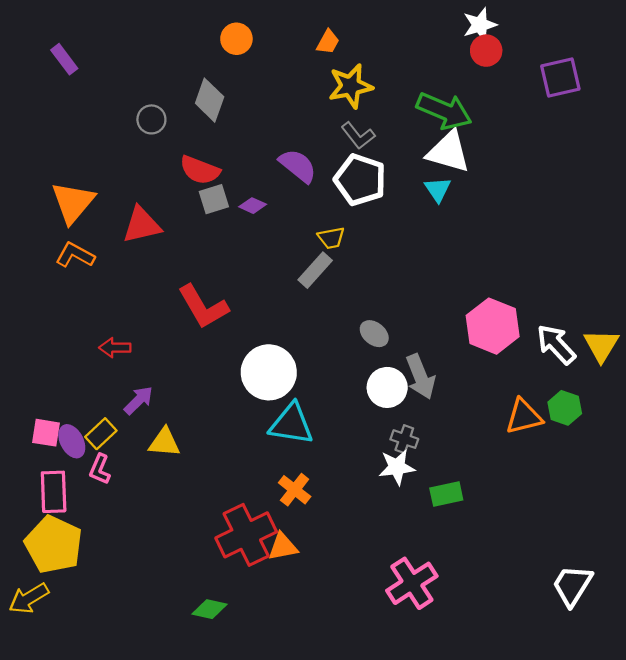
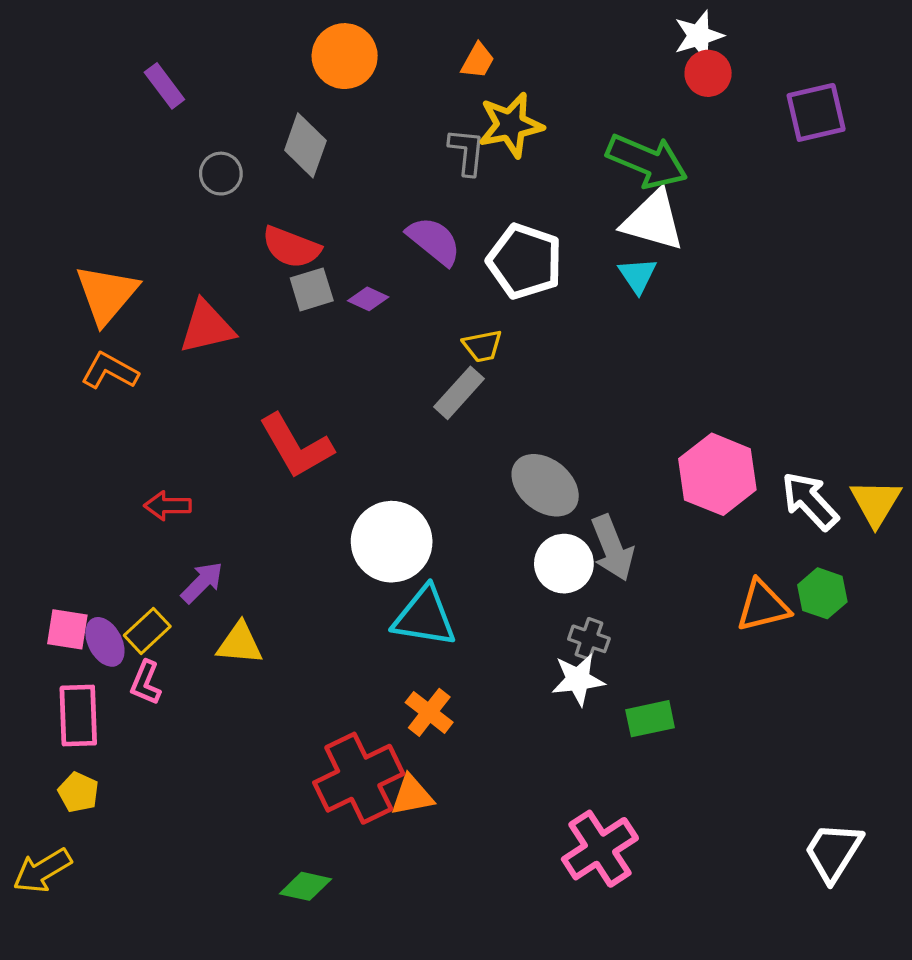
orange circle: (236, 39) -> (345, 56), size x1.4
purple rectangle: (64, 59) -> (164, 86), moved
gray L-shape: (358, 136) -> (467, 152), moved, turned -136
gray ellipse: (374, 334) -> (545, 485), size x1.6
yellow pentagon: (54, 545) -> (78, 792), size x0.5

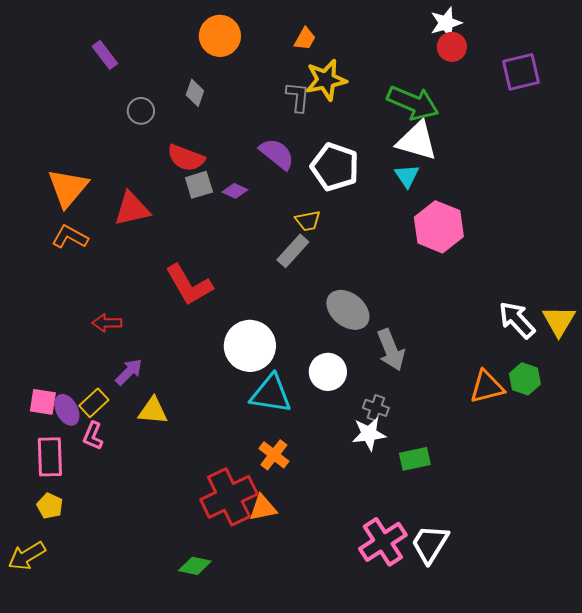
gray diamond: (305, 145) -> (195, 93), size x0.7
pink hexagon: (717, 474) -> (439, 227), moved
white circle: (564, 564) -> (328, 372), moved
white trapezoid: (833, 852) -> (430, 544), moved

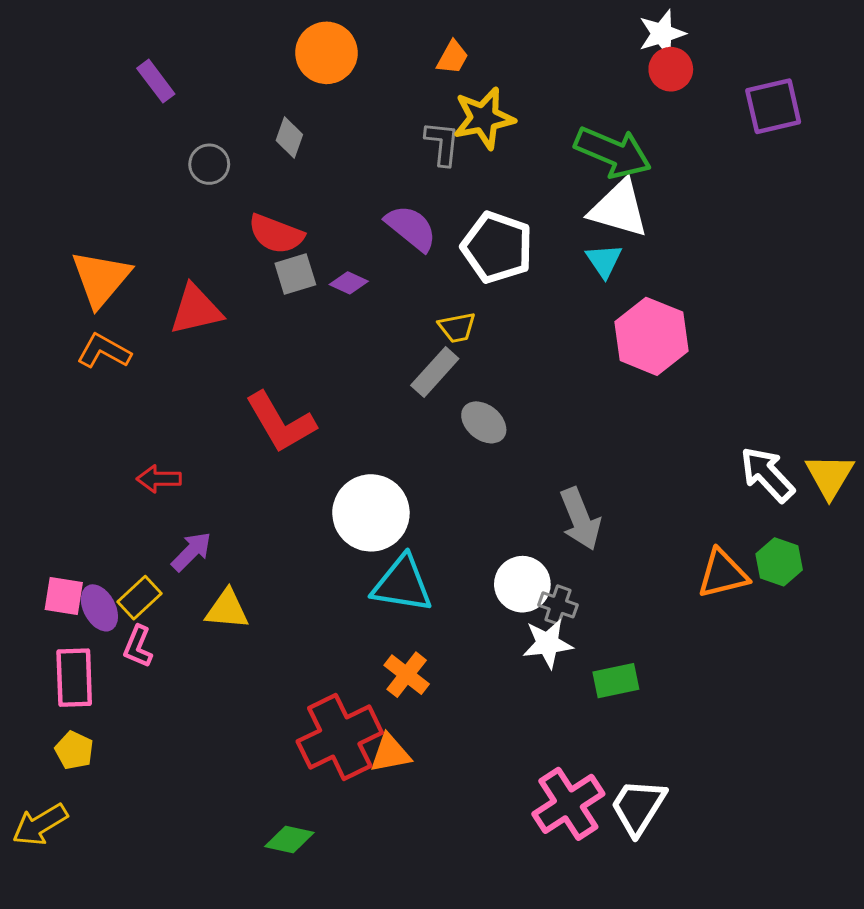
gray ellipse: (348, 310) -> (484, 422), moved, size x0.7
white circle: (328, 372) -> (522, 584), moved

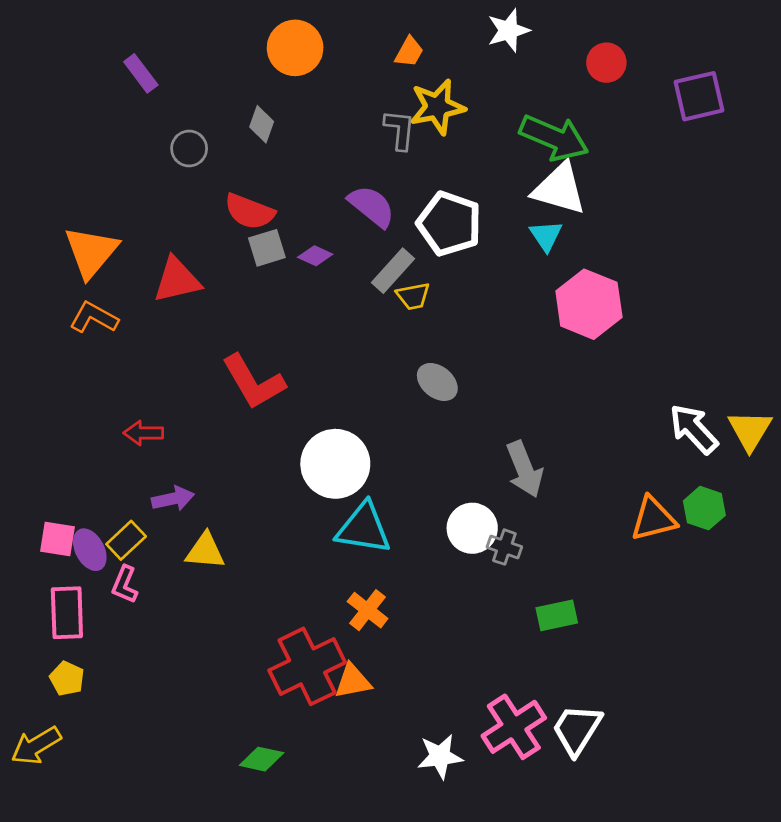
white star: (662, 34) -> (508, 30), moved
gray rectangle: (435, 372) -> (393, 271), moved
purple arrow: (191, 552) -> (173, 499), turned 33
white star: (548, 644) -> (440, 756), moved

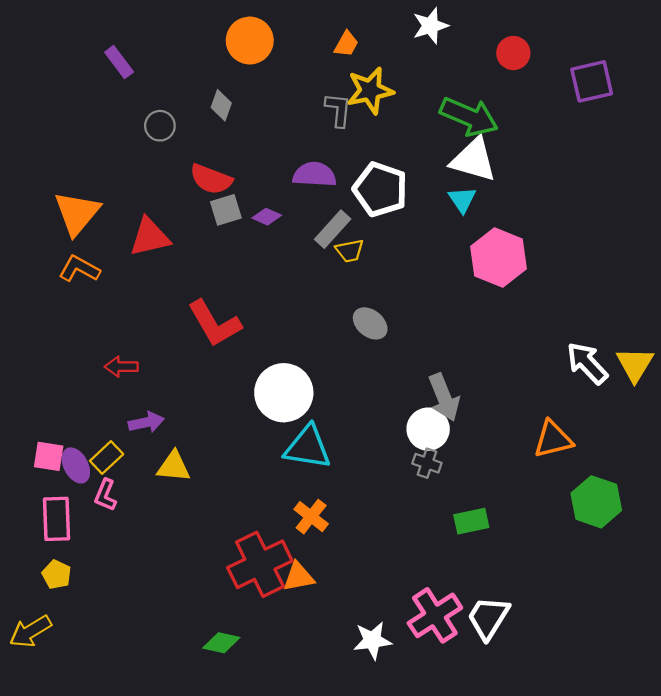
purple semicircle: (372, 206) -> (314, 175), turned -36
green hexagon: (704, 508) -> (596, 502), moved, size x1.4
white circle: (472, 528) -> (428, 429), moved

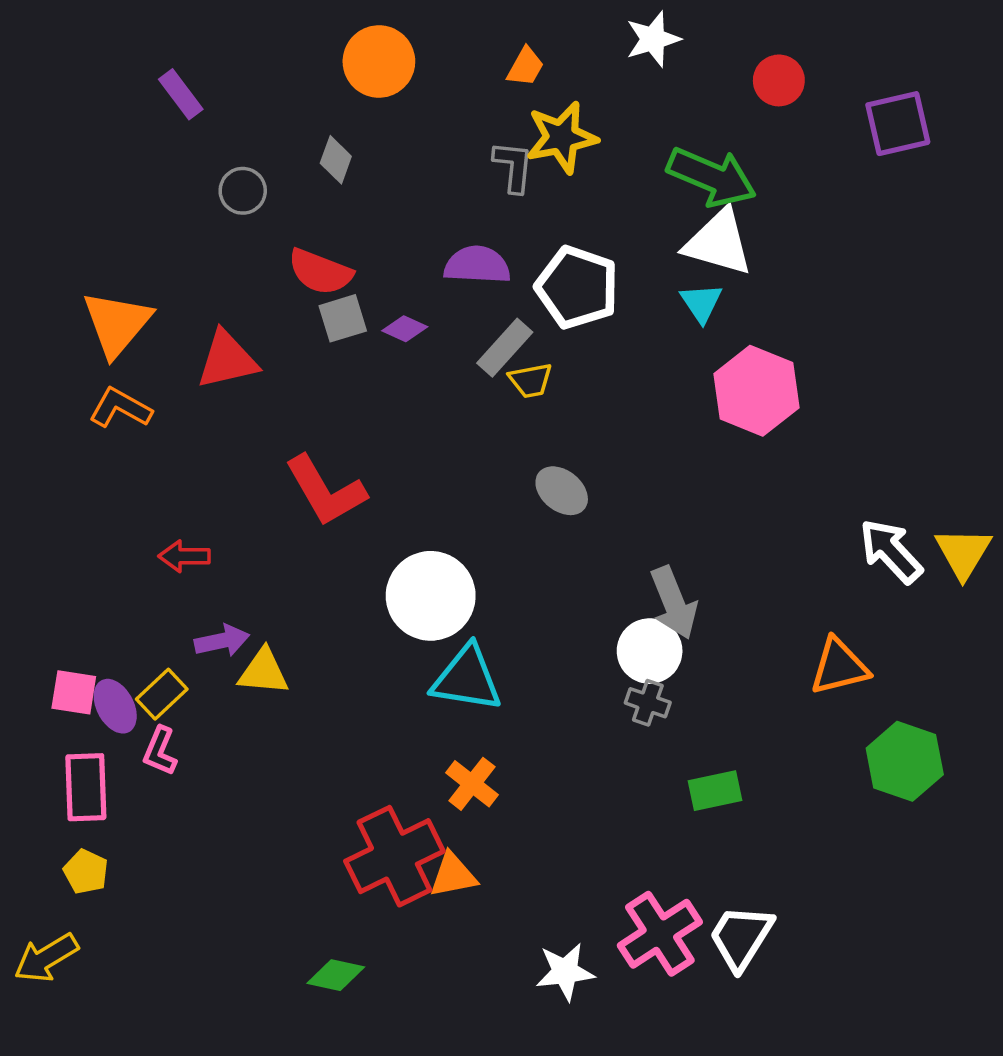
yellow triangle: (174, 467) -> (263, 672), moved

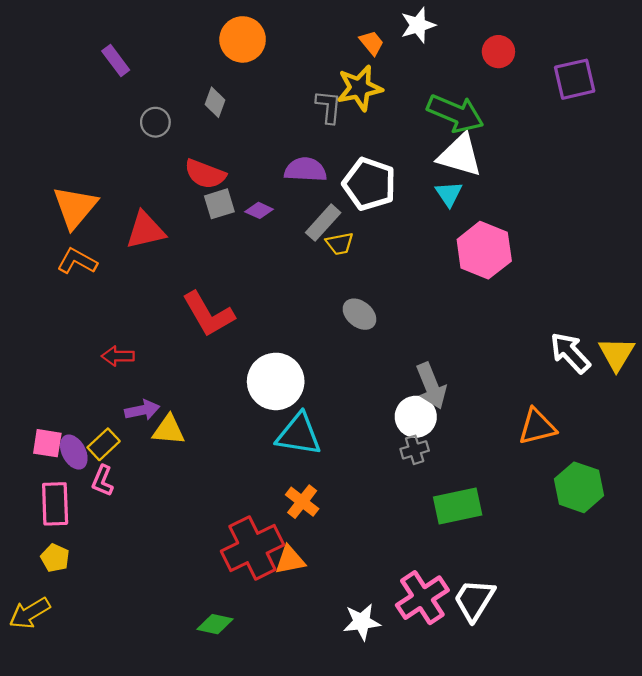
orange trapezoid: (525, 67) -> (372, 43), moved, turned -68
gray cross: (648, 703) -> (415, 450), turned -36
green rectangle: (715, 791) -> (458, 506), size x1.4

